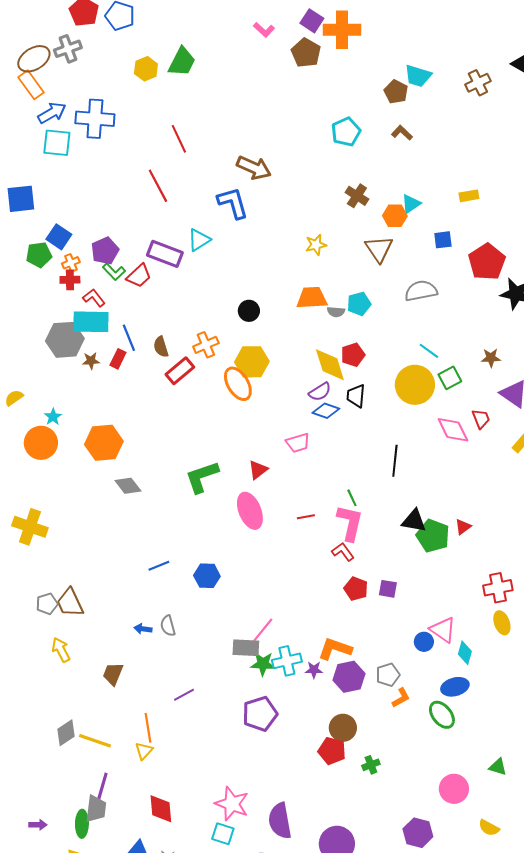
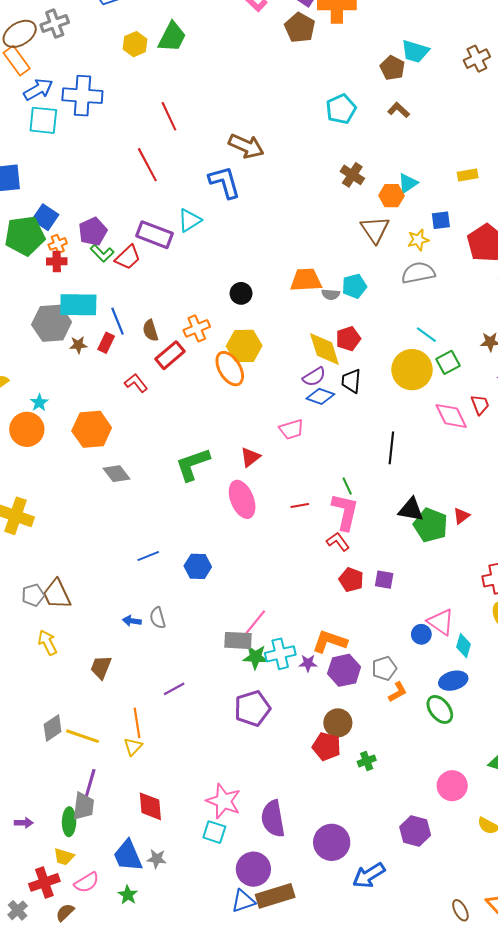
yellow star: (316, 245) -> (418, 240), moved
green pentagon: (39, 255) -> (25, 236), size x1.5
red L-shape: (94, 298) -> (136, 383), moved

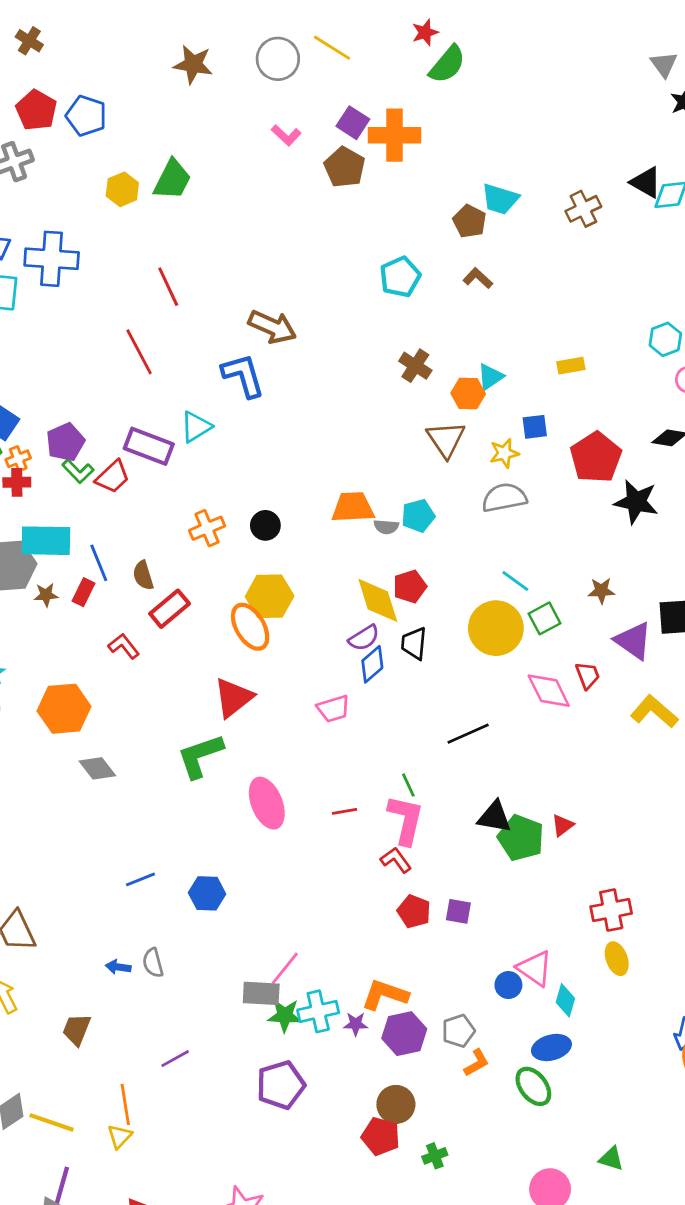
orange cross: (197, 328) -> (207, 528), moved
blue diamond: (320, 396) -> (372, 664), turned -60
black line: (391, 448) -> (468, 734), turned 60
red triangle: (250, 457) -> (233, 698), moved, size x1.5

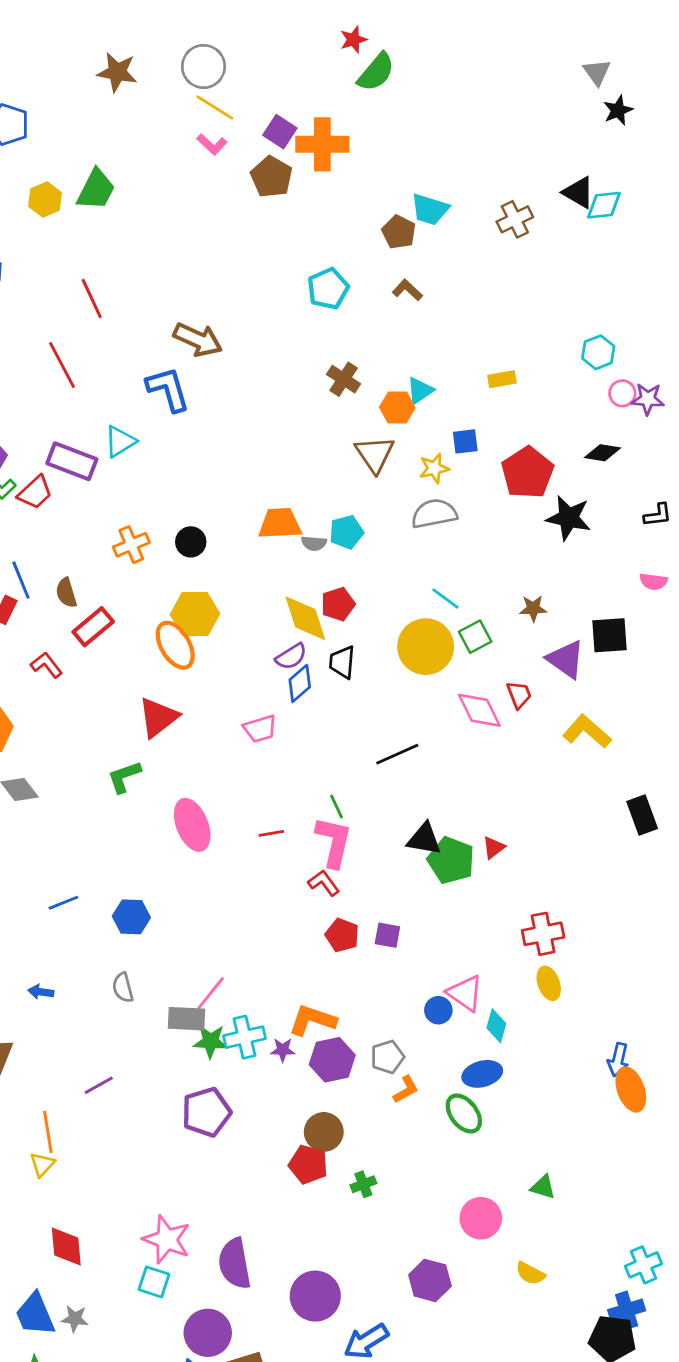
yellow line: (332, 48) -> (215, 108), moved
green L-shape: (200, 756) -> (124, 777), size x0.7
gray semicircle: (153, 963) -> (123, 988), moved

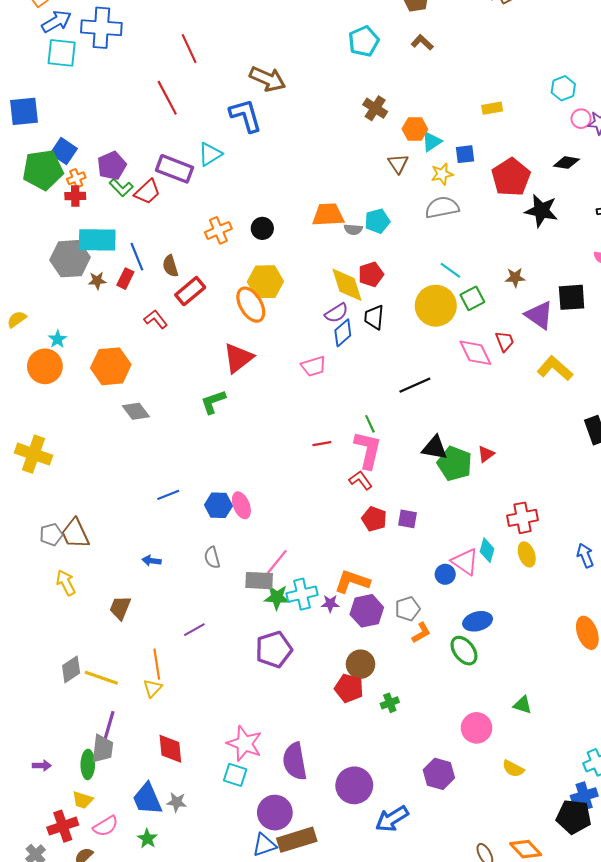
cyan triangle: (420, 391) -> (432, 142), moved
brown triangle: (375, 454) -> (398, 164), size x0.7
pink ellipse: (192, 825) -> (241, 505), moved, size x0.7
cyan diamond: (496, 1026) -> (487, 550), moved
blue arrow: (618, 1060) -> (585, 555), moved, turned 145

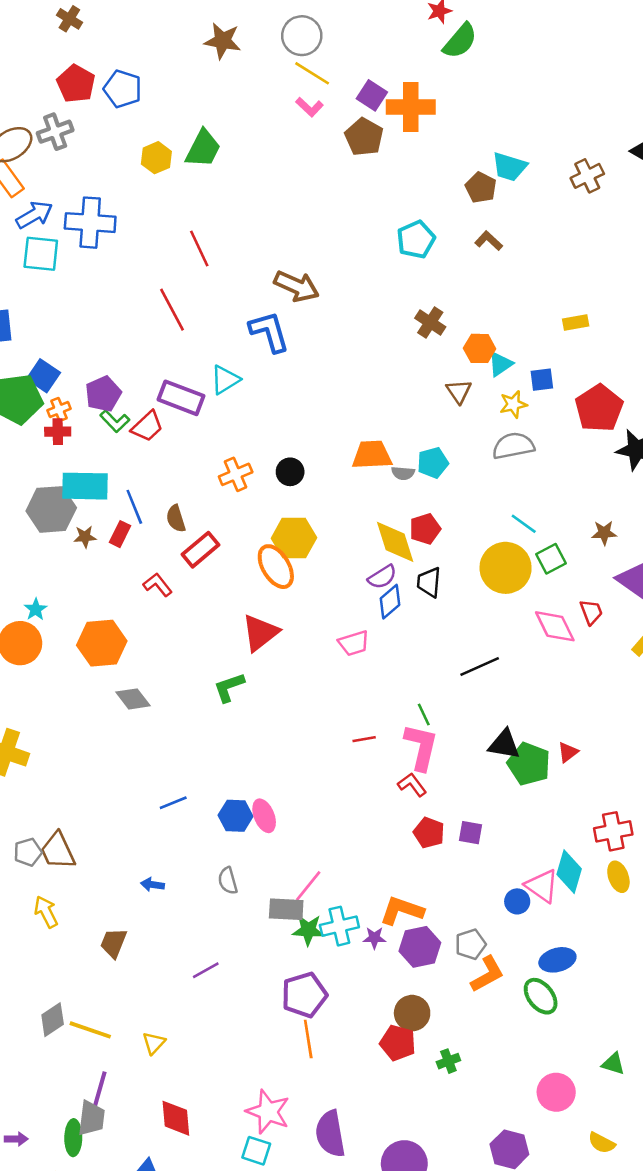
cyan diamond: (487, 550) -> (569, 872), size x1.4
orange L-shape: (421, 633) -> (487, 974), size x1.4
orange line: (157, 664) -> (308, 1039), moved

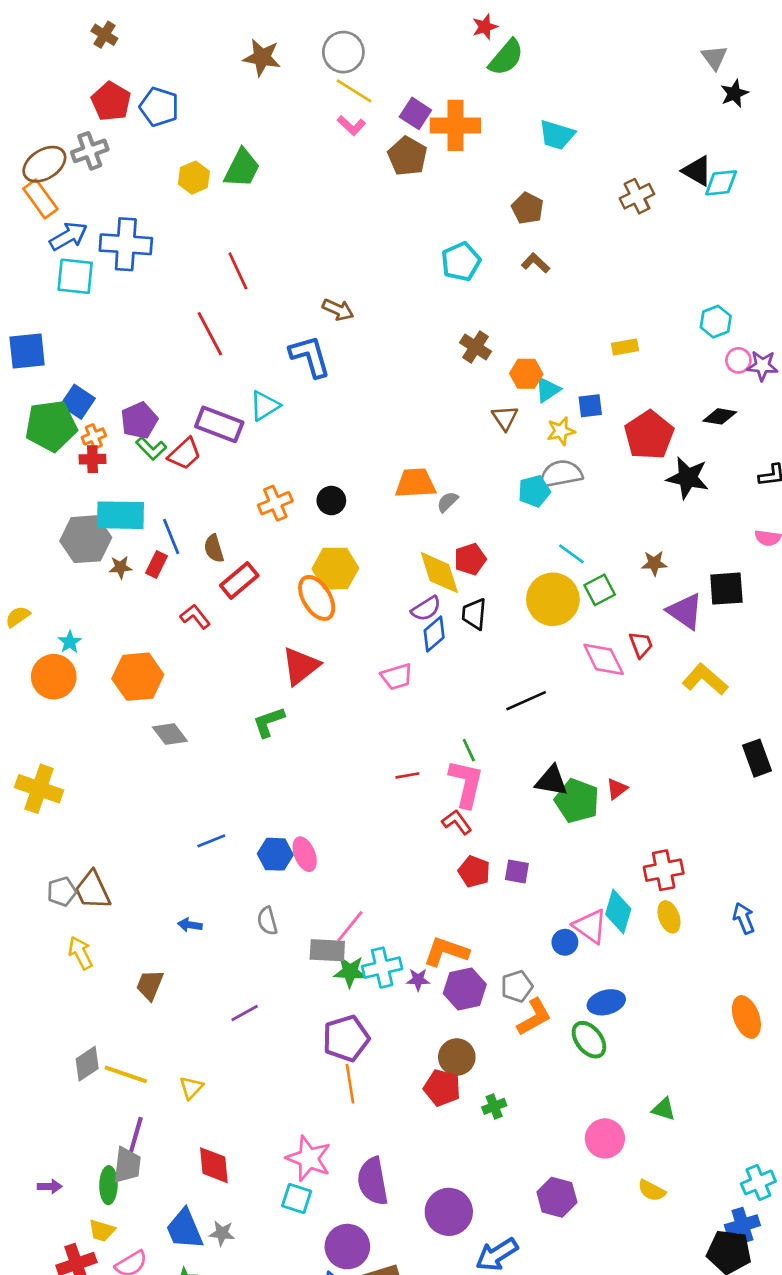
cyan trapezoid: (509, 167) -> (557, 135), moved
brown arrow: (297, 286) -> (338, 310), size x0.7
cyan pentagon: (433, 463) -> (534, 491), moved
gray semicircle: (403, 473) -> (447, 502), turned 130

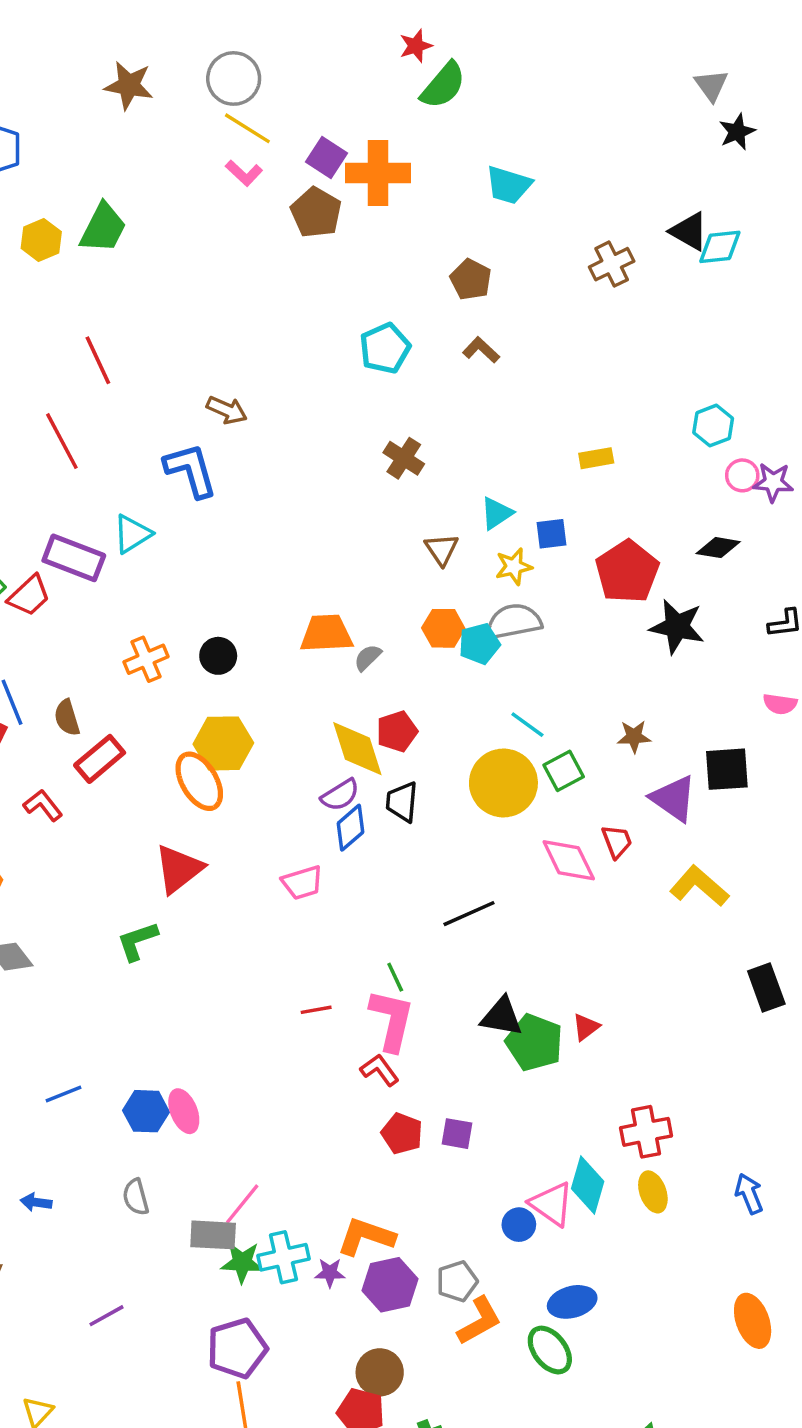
orange hexagon: (526, 374) -> (443, 628), moved

